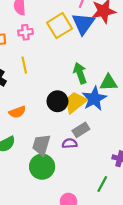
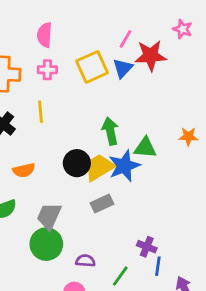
blue triangle: (83, 24) -> (123, 68), size x0.7
purple semicircle: (70, 143) -> (85, 261), moved

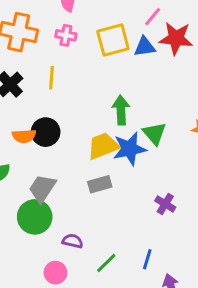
blue triangle: (123, 68) -> (145, 47), turned 30
green triangle: (145, 148) -> (154, 133), turned 35
black circle: (77, 163) -> (46, 132), moved
purple cross: (147, 247) -> (165, 204), moved

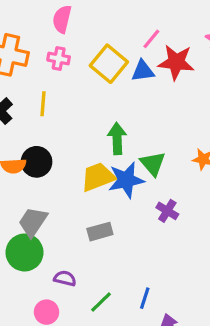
yellow square: (113, 40) -> (109, 64), turned -36
gray rectangle: (100, 184) -> (100, 232), moved
purple cross: (165, 204) -> (167, 211), moved

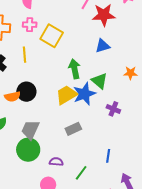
yellow square: (109, 64) -> (52, 36), moved
blue triangle: (143, 71) -> (103, 46), moved
blue line: (145, 298) -> (108, 156), moved

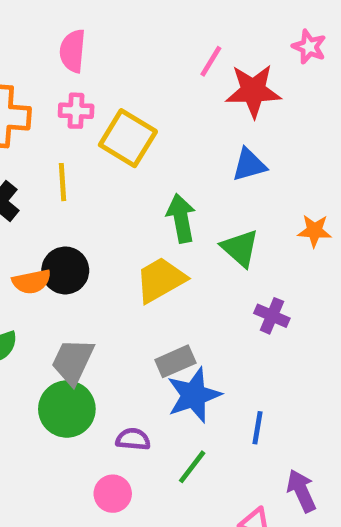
blue star: (84, 94) -> (194, 395), moved

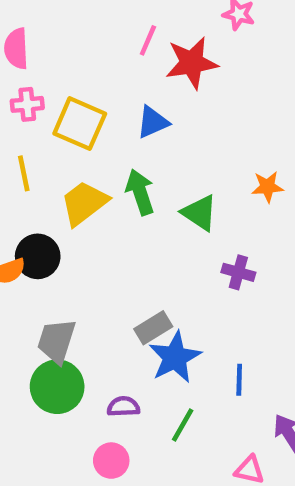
blue triangle: (249, 165) -> (153, 122), moved
yellow trapezoid: (161, 280) -> (84, 203), moved

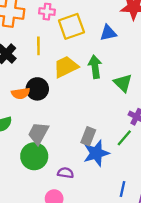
yellow square: (80, 124) -> (71, 26), turned 36
gray rectangle: (153, 328) -> (88, 136), turned -48
blue line: (239, 380) -> (122, 189), moved
green line: (183, 425) -> (124, 138), moved

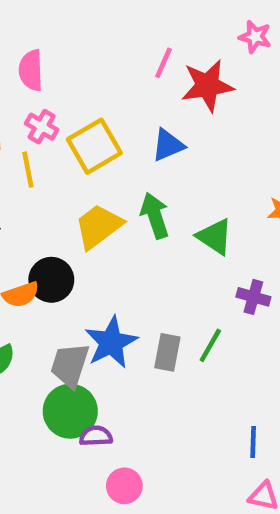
pink cross: (47, 12) -> (42, 127), turned 35
yellow line: (38, 46) -> (28, 170), moved
green line: (124, 138) -> (210, 345), moved
blue star: (96, 153) -> (111, 342), moved
purple semicircle: (66, 173) -> (96, 436), moved

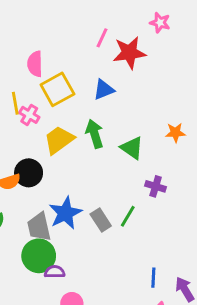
pink semicircle: (31, 70) -> (35, 64), moved
pink cross: (42, 127) -> (29, 115), moved
gray rectangle: (167, 352) -> (101, 220), turned -45
gray trapezoid: (70, 365) -> (39, 227), turned -32

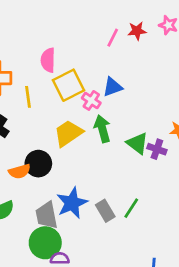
red star: (129, 53) -> (137, 31), moved, size x0.6
pink cross: (29, 115) -> (91, 100), moved
purple cross: (156, 186) -> (157, 149), moved

